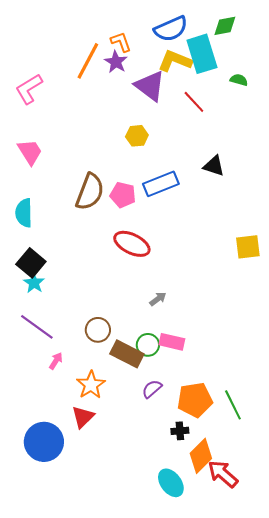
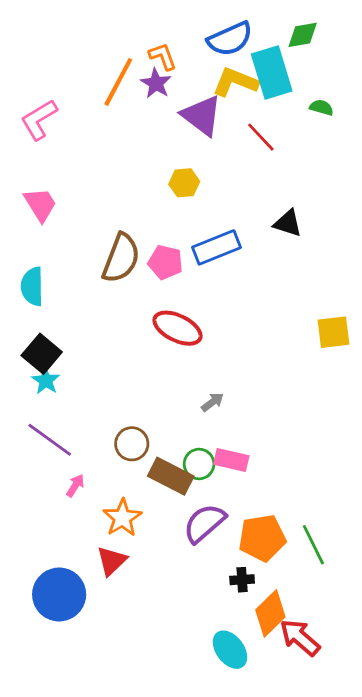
purple semicircle: (152, 389) -> (204, 523), size x1.6

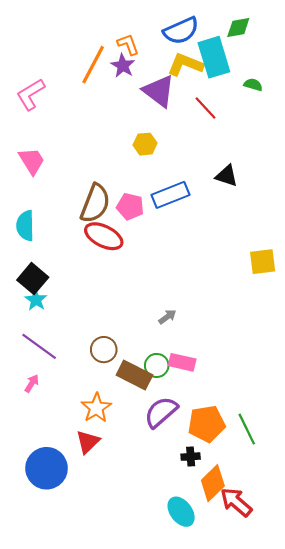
red ellipse: (178, 328) -> (104, 236), moved
pink arrow: (75, 486) -> (32, 383), moved

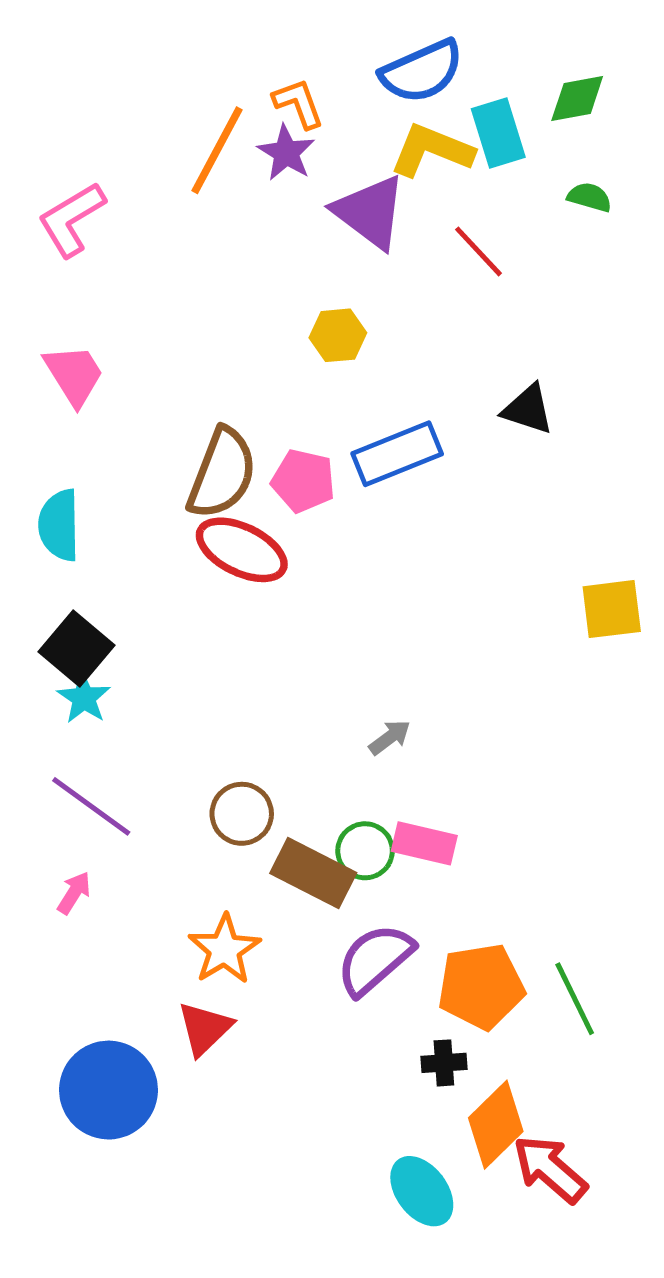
green diamond: (238, 27) -> (577, 98), moved
cyan rectangle: (214, 57) -> (498, 133), size x0.7

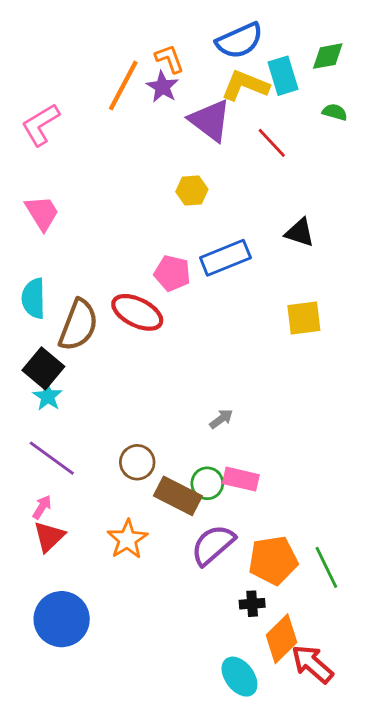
brown semicircle: (222, 473) -> (78, 325), moved
yellow square: (612, 609) -> (304, 318), moved
red triangle: (205, 1028) -> (49, 537), moved

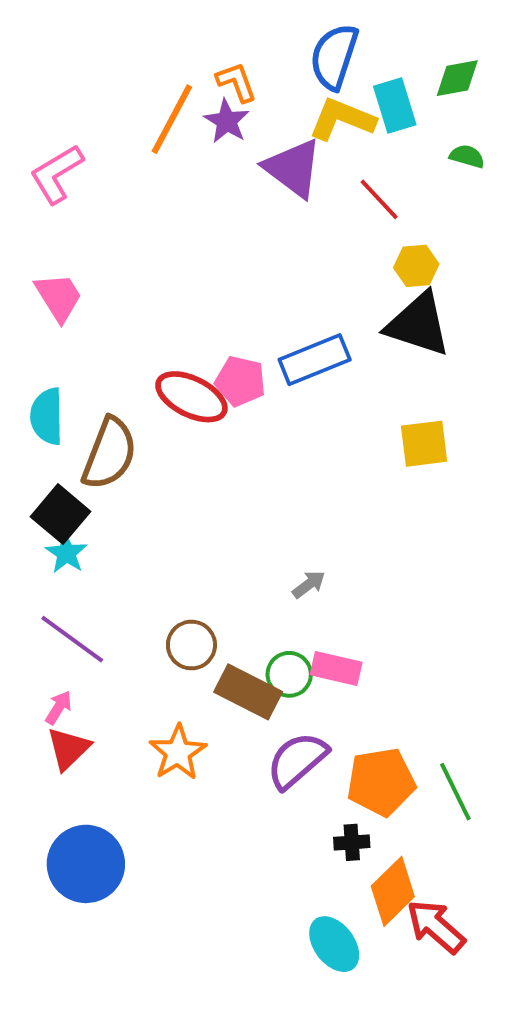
blue semicircle: (239, 41) -> (334, 57), turned 132
yellow hexagon: (192, 191) -> (416, 266), moved
black triangle: (300, 233) -> (418, 324), size x1.6
red ellipse: (137, 312) -> (191, 397), moved

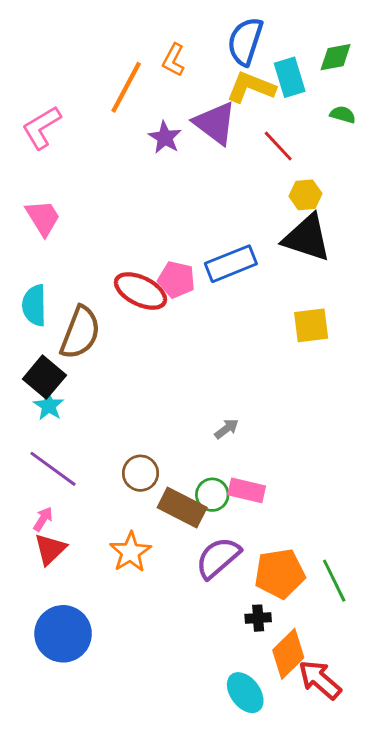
orange L-shape: (236, 82) -> (173, 60), turned -132
purple star: (227, 121) -> (165, 137), moved

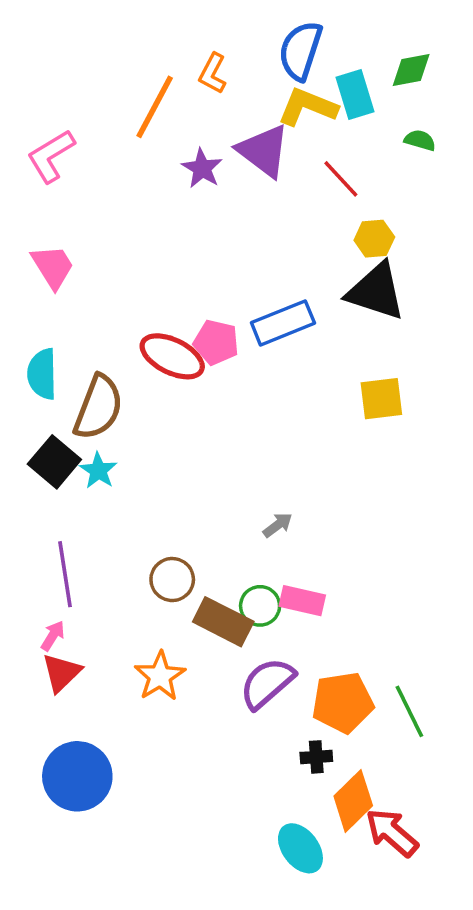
cyan star: (49, 406) -> (98, 471), moved
purple line: (53, 469) -> (65, 574), turned 45

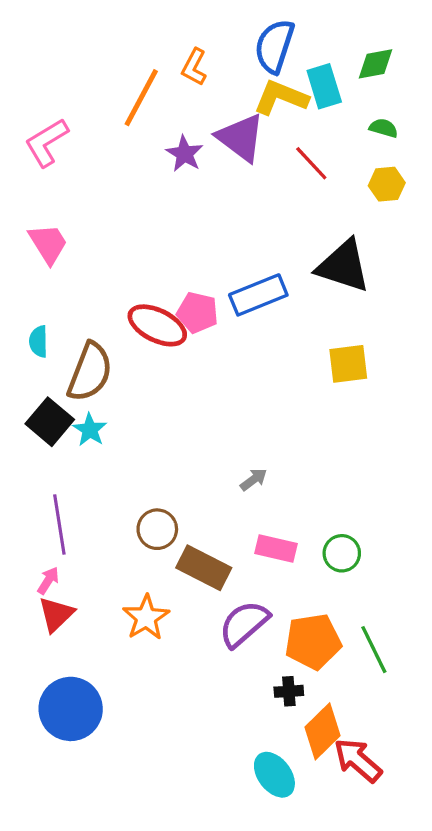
yellow hexagon: (374, 239) -> (387, 184), moved
cyan semicircle: (42, 374) -> (39, 341), size x0.7
green circle: (260, 606) -> (342, 553), moved

